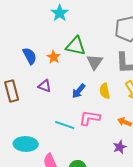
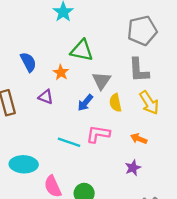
orange star: (54, 57) -> (61, 72), moved
gray triangle: (95, 62) -> (102, 81), moved

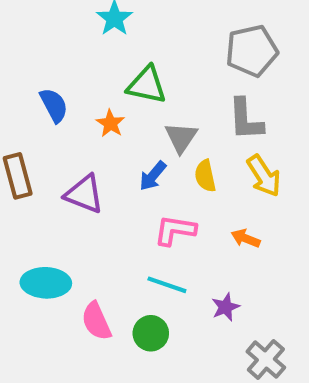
purple triangle: (46, 97) -> (84, 194), moved, size x1.5
cyan line: (69, 142) -> (167, 285), moved
purple star: (133, 168) -> (225, 307), moved

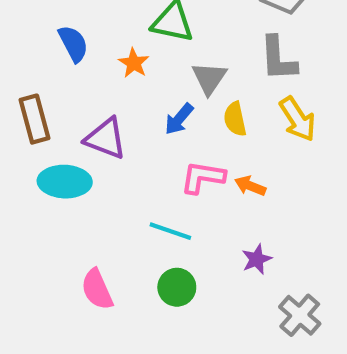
orange arrow: (246, 238) -> (250, 186), moved
cyan ellipse: (46, 283) -> (65, 182), moved
cyan line: (167, 285) -> (170, 231), moved
pink semicircle: (96, 321) -> (97, 289), moved

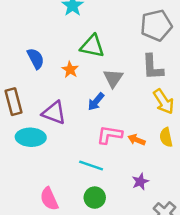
yellow semicircle: (235, 119) -> (166, 137), moved

